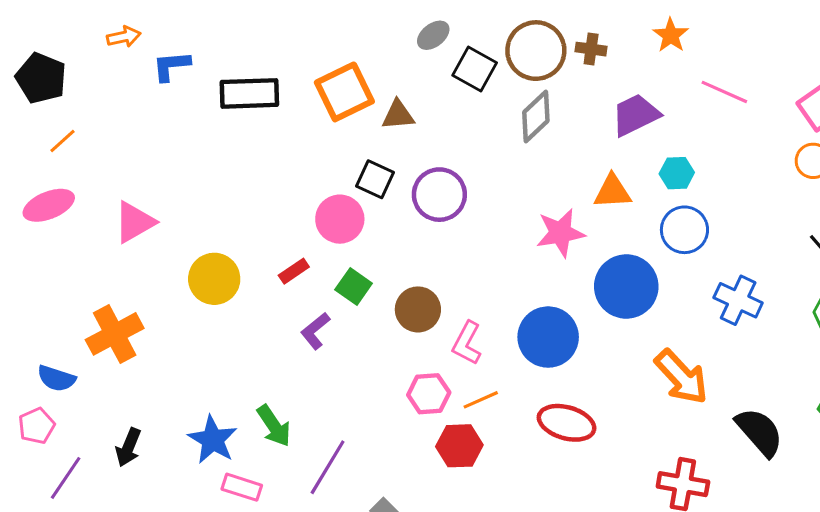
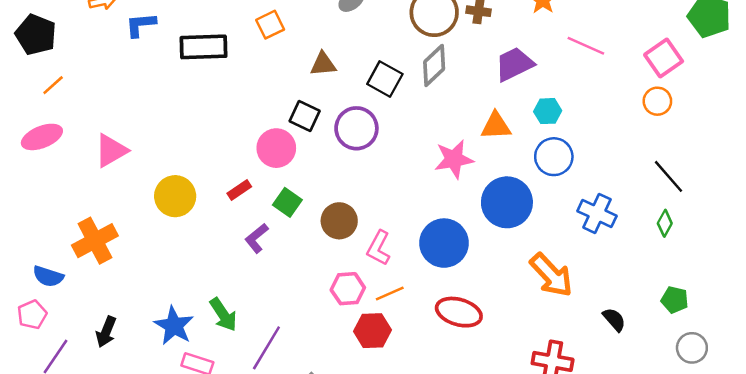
black square: (475, 69) -> (385, 79), moved
orange square: (344, 92) -> (270, 25), moved, size x0.6
black semicircle: (760, 432) -> (614, 320), size x0.6

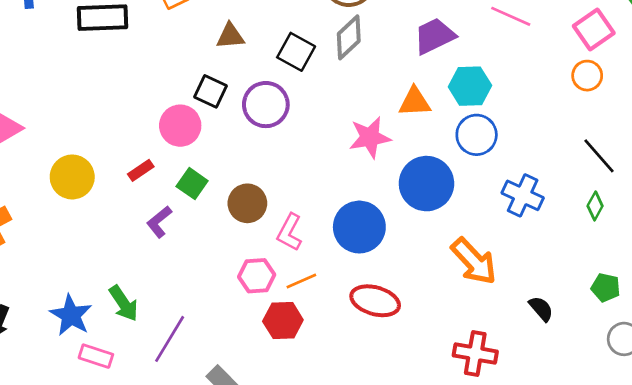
cyan hexagon: (548, 111) -> (470, 86), size x1.4

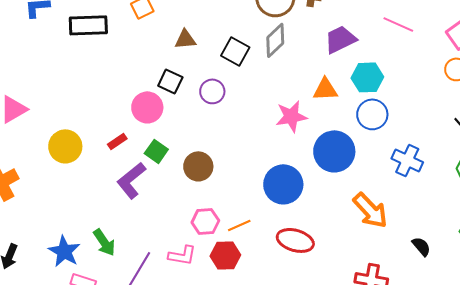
purple circle: (266, 105) -> (212, 91), size x0.7
purple L-shape: (159, 222) -> (131, 180), size x1.5
pink L-shape: (290, 232) -> (182, 255), moved, turned -108

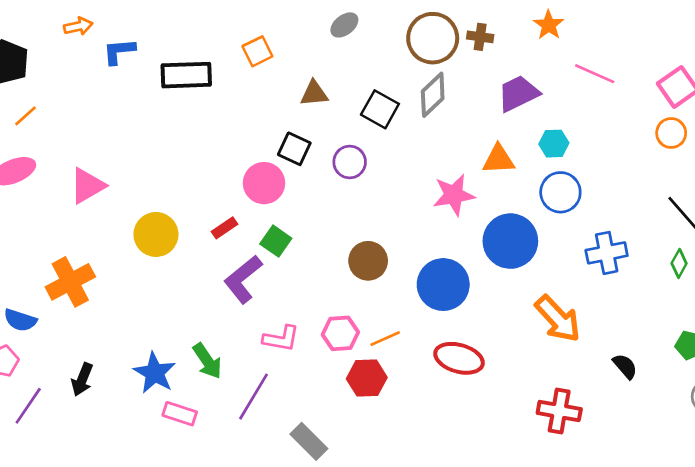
cyan hexagon: (367, 77) -> (554, 144), size x0.7
blue cross: (407, 160) -> (607, 253), turned -36
brown circle: (198, 166) -> (368, 261), moved
pink L-shape: (182, 255) -> (281, 339), moved

